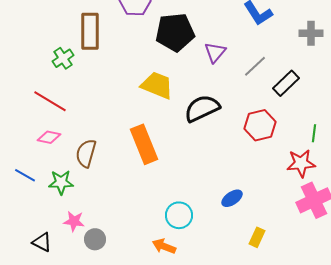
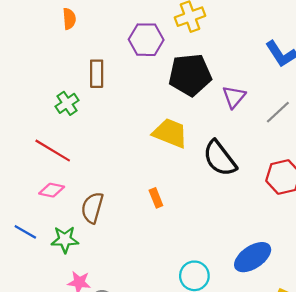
brown rectangle: (90, 31) -> (97, 74), size x0.7
black semicircle: (202, 108) -> (220, 158), turned -102
orange rectangle: (144, 144) -> (156, 198), size x0.5
blue ellipse: (232, 198) -> (253, 257), size x1.6

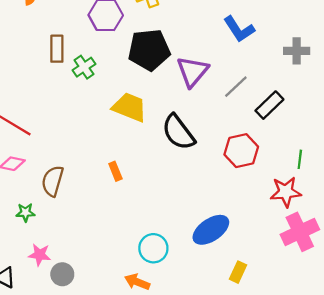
purple triangle: (234, 97) -> (192, 71), size x1.4
green cross: (67, 103) -> (84, 67), moved
green star: (65, 240) -> (25, 212), size x0.7

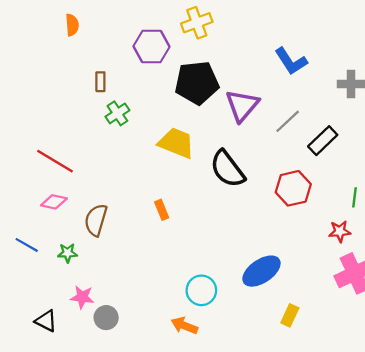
brown rectangle: (57, 49) -> (100, 82), size x0.7
green cross: (84, 67) -> (117, 113), moved
red star: (286, 192) -> (340, 231), size x0.7

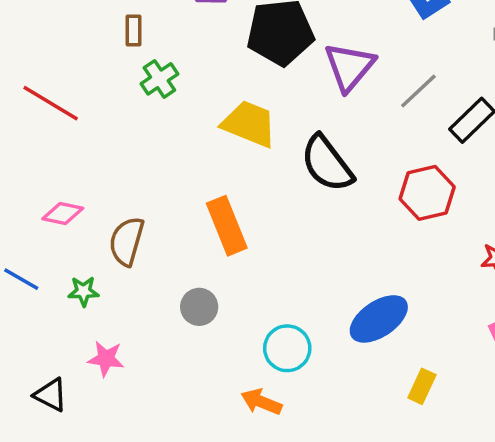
red line: (55, 161) -> (51, 103), moved
orange rectangle: (162, 210) -> (227, 226), size x1.8
gray circle: (106, 318) -> (199, 307), moved

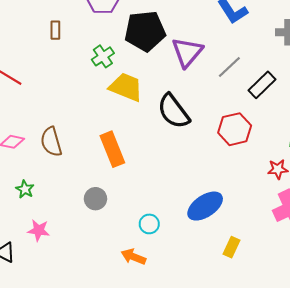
green cross: (159, 79) -> (103, 56), moved
brown semicircle: (127, 241) -> (51, 142), moved, turned -32
green star: (83, 291) -> (25, 189), turned 30
cyan circle: (287, 348) -> (149, 224), size x0.7

